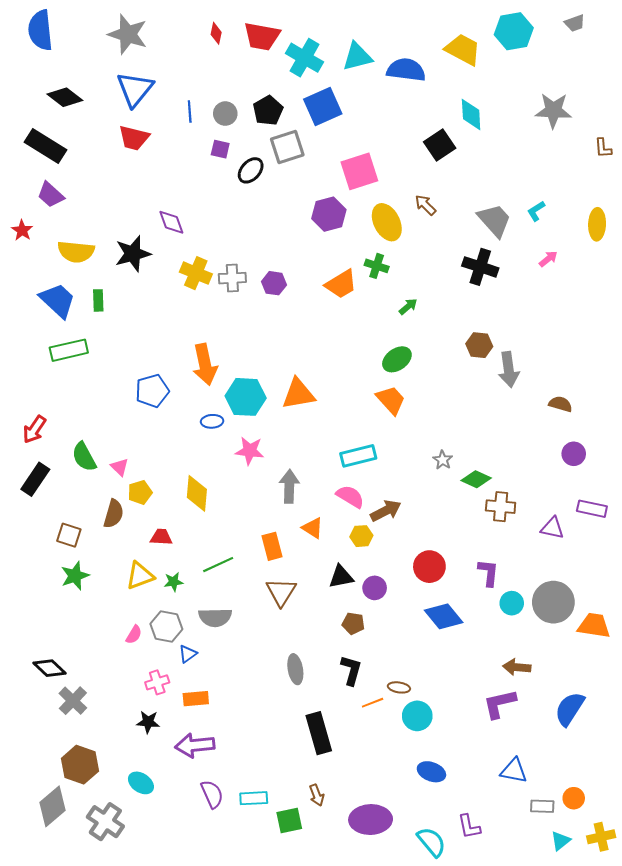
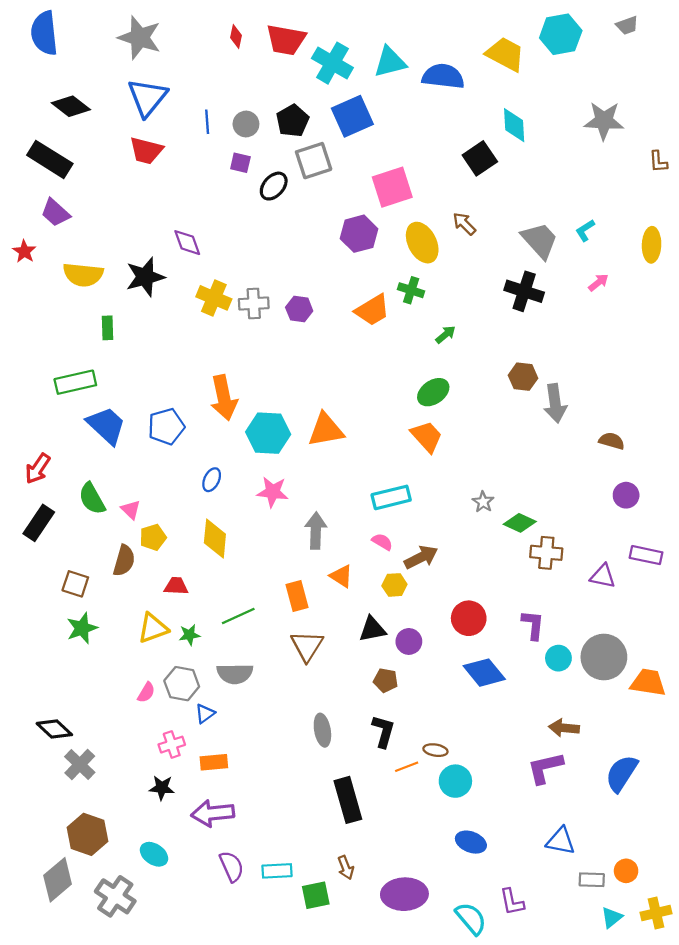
blue trapezoid: (58, 300) -> (106, 425), moved
blue ellipse: (212, 421) -> (212, 480), moved, turned -60
pink semicircle: (350, 496) -> (382, 542), size x0.7

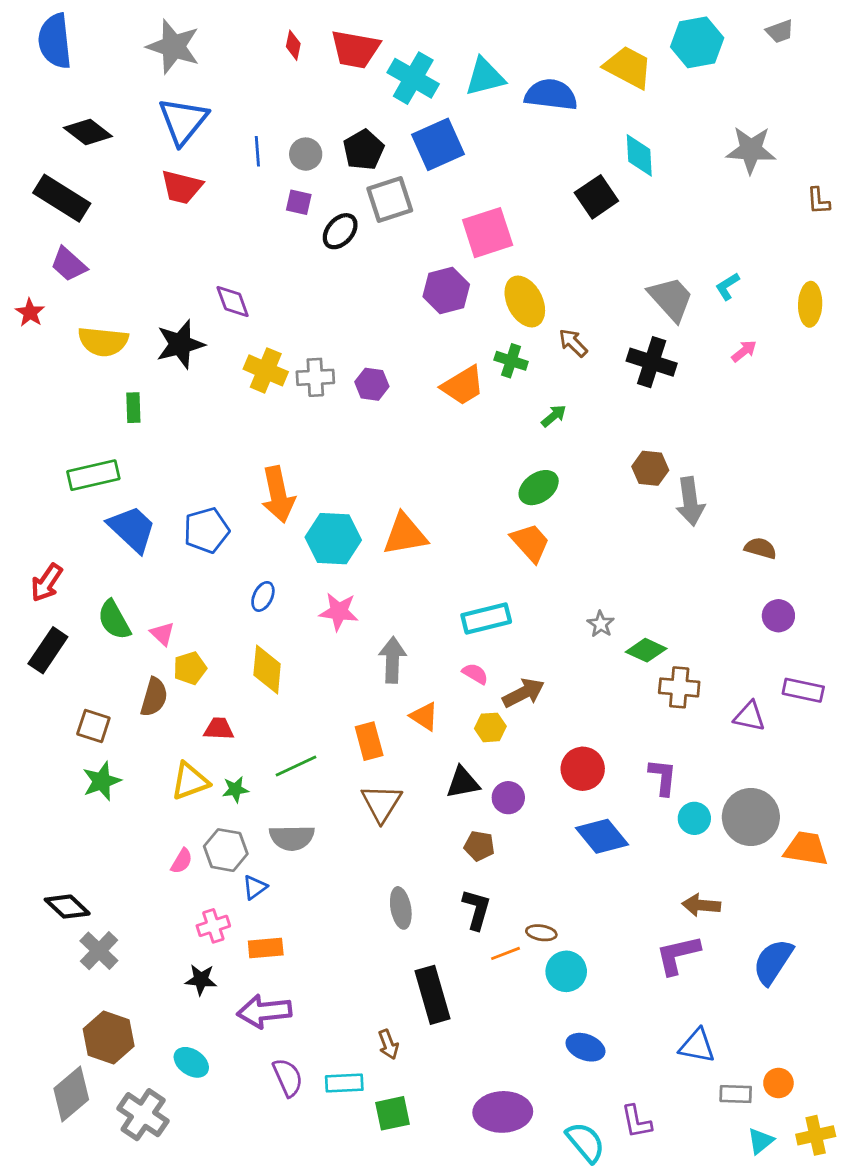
brown arrow: (464, 224) -> (573, 343), moved
brown arrow: (346, 868) -> (388, 1044), moved

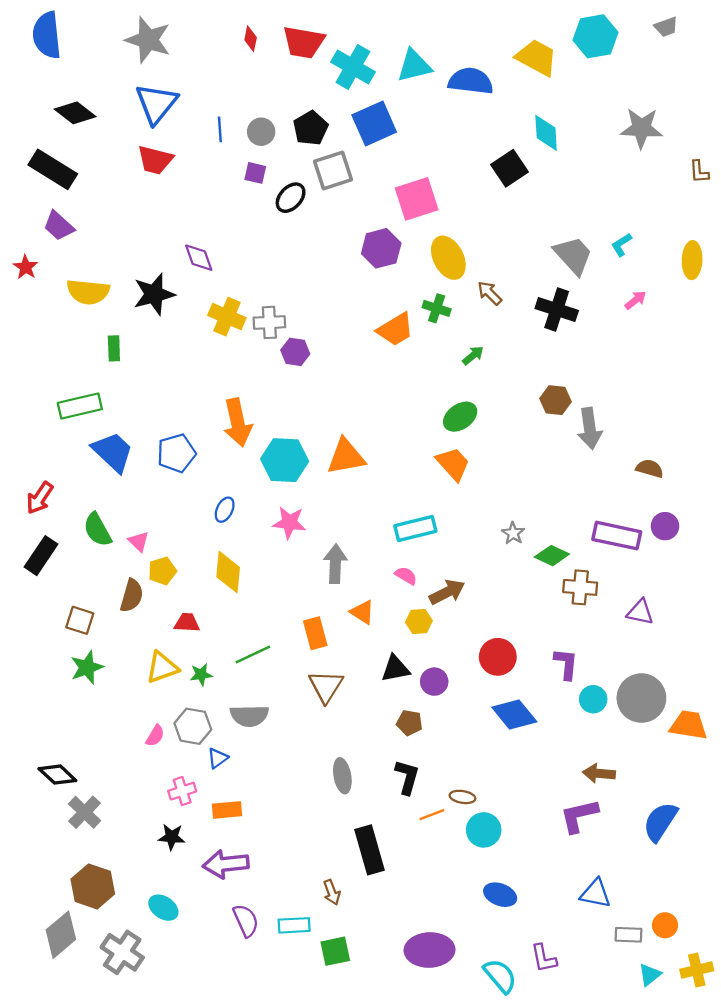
purple hexagon: (372, 384) -> (295, 352), moved
purple rectangle: (803, 690) -> (617, 536), moved, size x1.4

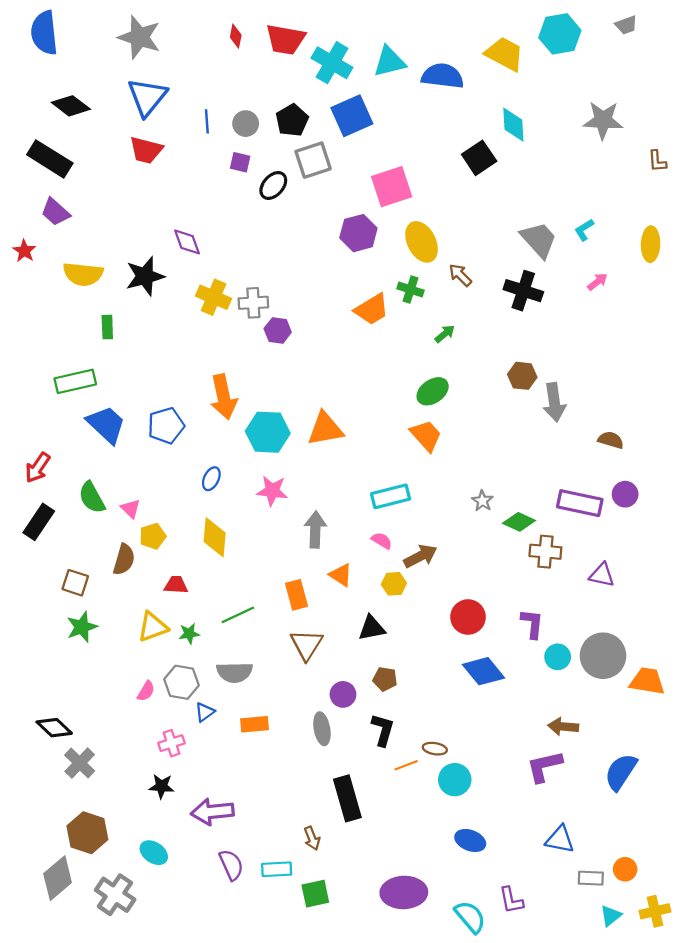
purple circle: (434, 682) -> (343, 694), moved
orange rectangle: (227, 810) -> (254, 724), moved

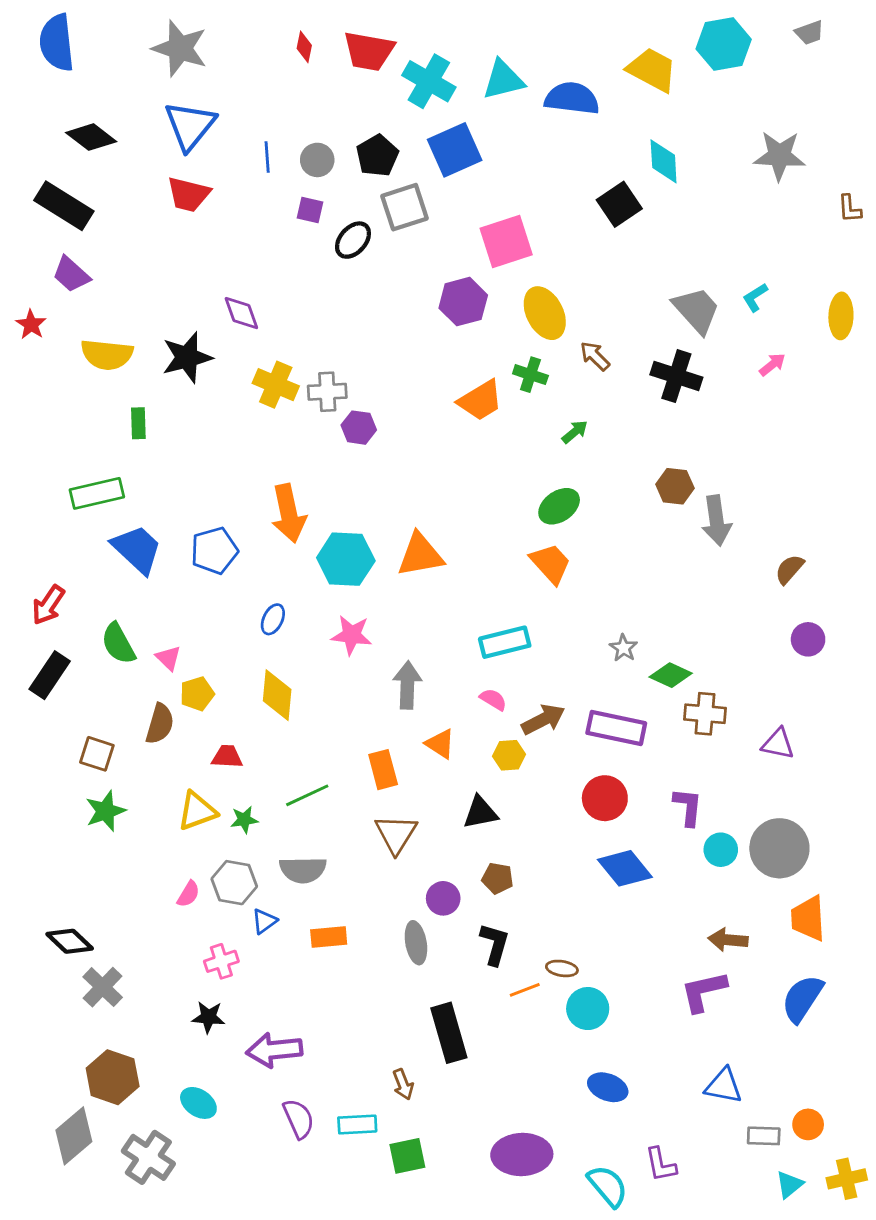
brown semicircle: (611, 440) -> (789, 569), turned -65
purple rectangle: (580, 503) -> (616, 728), moved
orange trapezoid: (647, 681) -> (808, 918), moved, turned -102

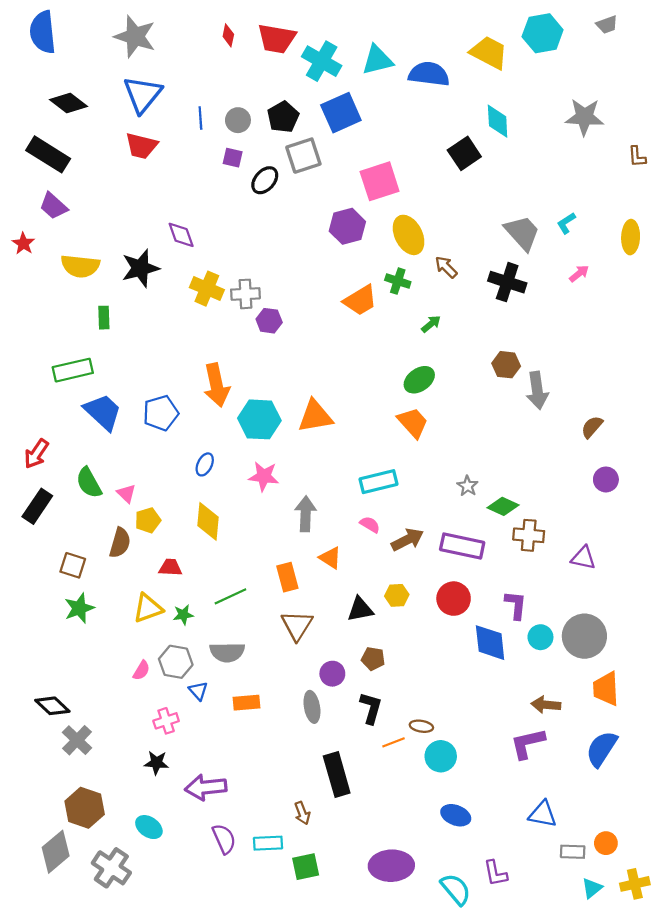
yellow hexagon: (509, 755) -> (397, 595), moved
blue diamond: (625, 868) -> (490, 643), moved, turned 33
blue triangle: (264, 921) -> (198, 691), turned -36

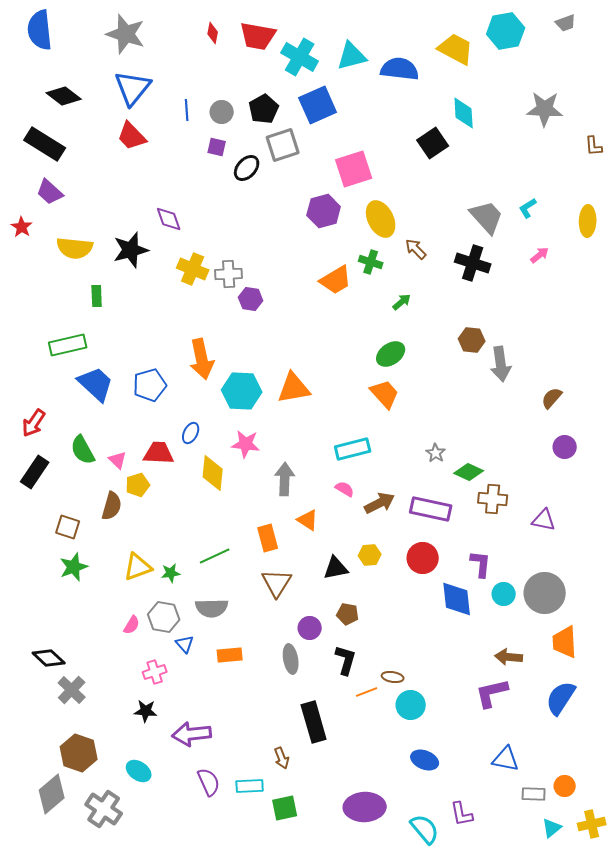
red trapezoid: (141, 146) -> (132, 136), turned 32
yellow diamond: (208, 521) -> (213, 473), moved
red trapezoid: (170, 567) -> (159, 453), moved, size x1.4

